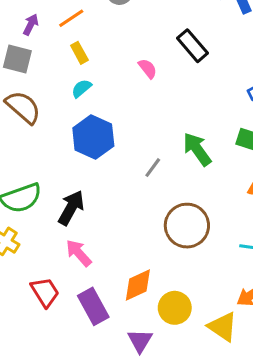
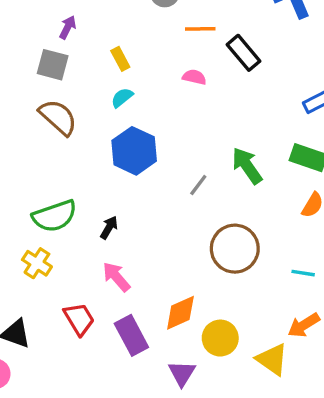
orange line: (71, 18) -> (200, 29), moved, turned 32
pink semicircle: (148, 69) -> (194, 77), turned -40
black arrow: (71, 208) -> (109, 228), size x0.6

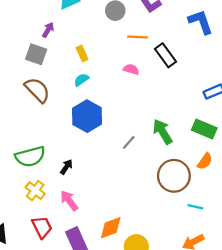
brown circle: (235, 249) -> (174, 176), moved
yellow cross: (37, 263) -> (35, 191), moved

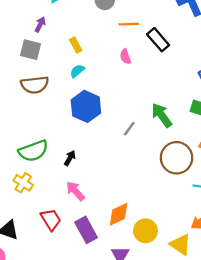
pink semicircle: (131, 69) -> (125, 56), turned -120
brown semicircle: (37, 90) -> (35, 85), turned 132
yellow cross: (35, 191) -> (23, 183), moved

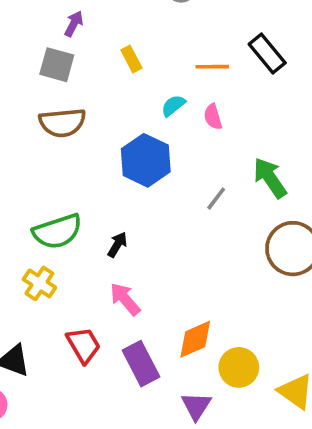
orange line: (129, 24) -> (212, 67), moved
pink semicircle: (125, 56) -> (213, 117), moved
cyan semicircle: (77, 71) -> (173, 106), moved

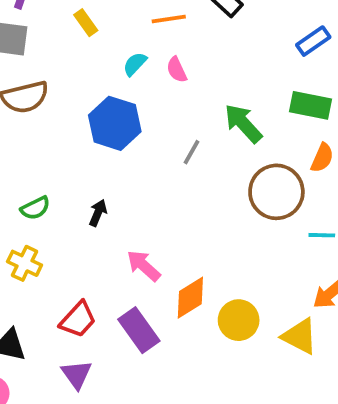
green semicircle: (57, 231) -> (35, 208), size x0.6
pink arrow: (125, 299) -> (144, 266), moved
red trapezoid: (84, 345) -> (78, 320), turned 81
purple triangle: (196, 406) -> (77, 374), moved

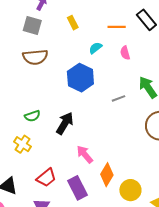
pink semicircle: (177, 70) -> (125, 53), moved
gray line: (192, 152) -> (119, 98), turned 32
black arrow: (98, 213) -> (65, 123), size x1.6
orange diamond: (190, 298) -> (107, 175), turned -35

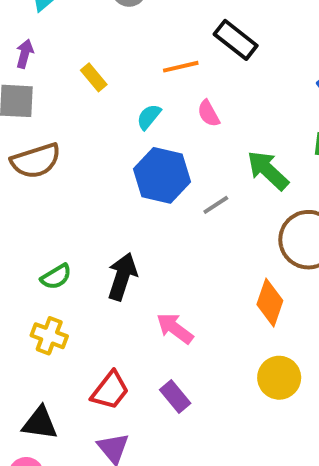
blue hexagon: (80, 78) -> (162, 175), moved
orange diamond: (107, 175) -> (270, 303), moved
purple rectangle: (77, 188) -> (175, 397), size x0.7

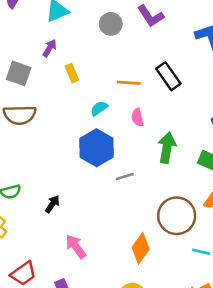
purple arrow: (25, 54) -> (50, 48), moved
green arrow: (268, 170) -> (167, 148), moved, turned 40
black arrow: (122, 277) -> (52, 204), size x0.6

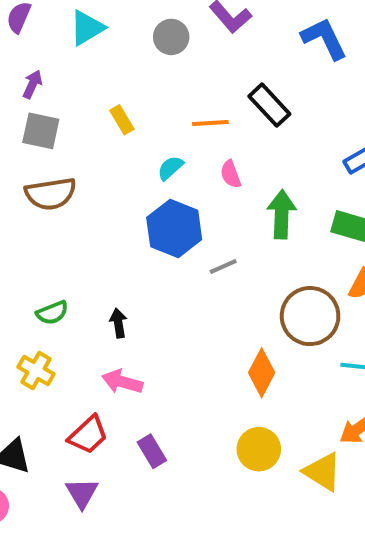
purple arrow: (50, 48) -> (32, 84), moved
black arrow: (52, 204) -> (118, 323), turned -36
pink arrow: (76, 247) -> (122, 382), moved, turned -30

